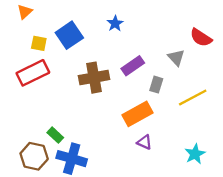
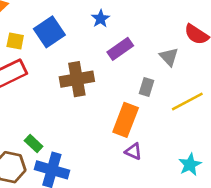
purple rectangle: (133, 66) -> (120, 49), moved
orange rectangle: (137, 114) -> (126, 120), turned -40

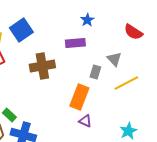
blue star: (101, 19) -> (87, 20), moved
purple rectangle: (120, 49) -> (75, 43), turned 30
gray triangle: (169, 57) -> (114, 59), moved

